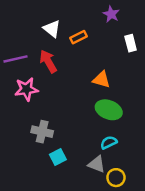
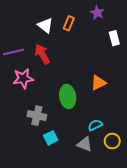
orange rectangle: (78, 37) -> (69, 23), moved, turned -40
orange triangle: (101, 80) -> (98, 83), moved, turned -42
green ellipse: (109, 110) -> (68, 97), moved, turned 60
yellow circle: (116, 178) -> (112, 141), moved

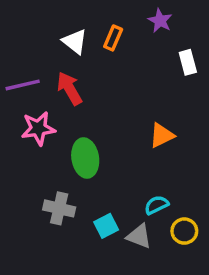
green ellipse: (68, 97) -> (85, 158), moved
gray cross: (37, 116) -> (59, 208), moved
cyan square: (51, 138) -> (106, 226), moved

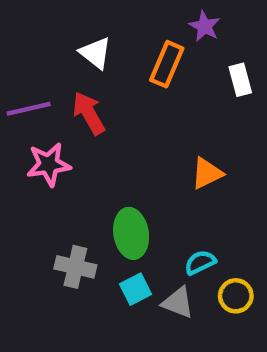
orange rectangle: (113, 38) -> (167, 64), moved, size x1.4
green ellipse: (85, 158) -> (131, 233), moved

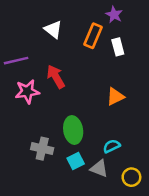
white rectangle: (240, 80) -> (118, 47), moved
red arrow: (89, 113) -> (56, 77), moved
yellow circle: (236, 296) -> (131, 177), moved

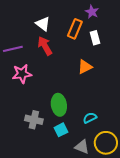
red arrow: (56, 77) -> (45, 46), moved
orange triangle: (115, 96) -> (85, 67), moved
gray triangle: (99, 168) -> (82, 147), moved
yellow circle: (131, 177) -> (106, 143), size x1.5

